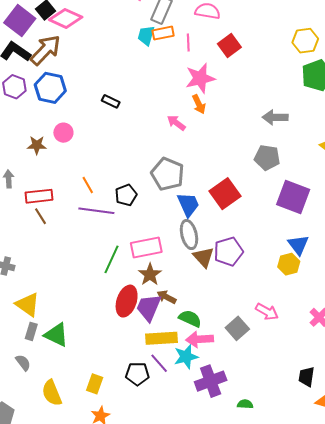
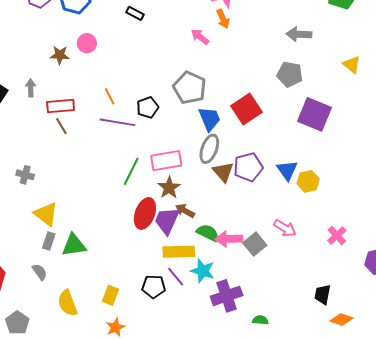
gray ellipse: (189, 235) -> (209, 149), turned 32
blue triangle: (298, 245) -> (287, 170), moved
green triangle: (56, 335) -> (74, 245), turned -36
pink arrow: (200, 339) -> (229, 239), moved
cyan star: (186, 357) -> (203, 271), turned 30

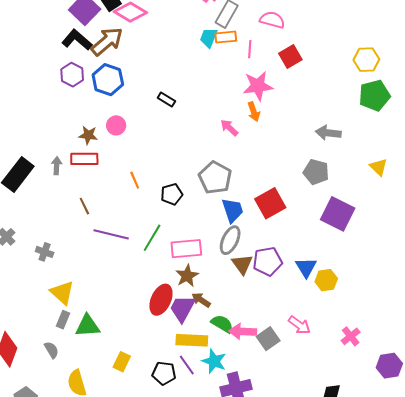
red rectangle: (61, 106) -> (84, 159), moved
purple line: (117, 122) -> (111, 234), moved
green line: (131, 171) -> (152, 238), moved
yellow rectangle: (111, 295) -> (122, 362), moved

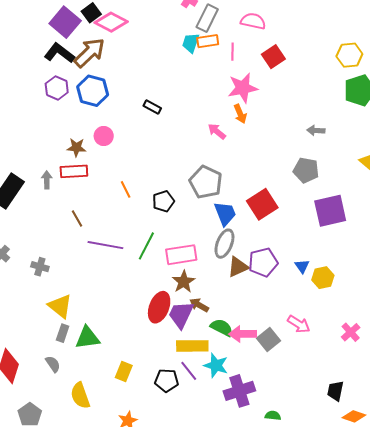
gray arrow: (328, 133) -> (316, 130), size x0.7
purple square: (338, 214) -> (330, 211), turned -36
brown triangle: (242, 264) -> (238, 267), turned 45
blue triangle: (306, 267) -> (302, 266), size x0.7

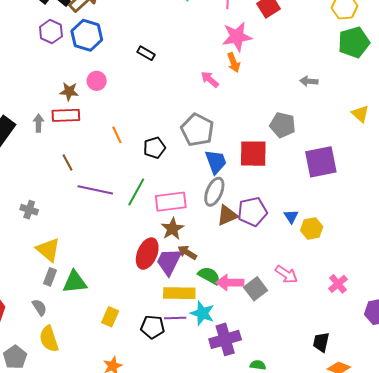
gray pentagon: (306, 170) -> (283, 125), moved
red square: (262, 204) -> (253, 154), turned 32
purple line: (189, 371) -> (175, 318), turned -55
yellow semicircle: (80, 396) -> (49, 339), moved

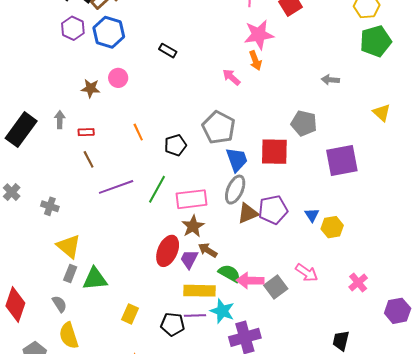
red rectangle: (66, 115) -> (86, 132), moved, size x0.6
purple line: (95, 190) -> (116, 187), turned -32
purple trapezoid: (169, 262) -> (189, 259), size x0.7

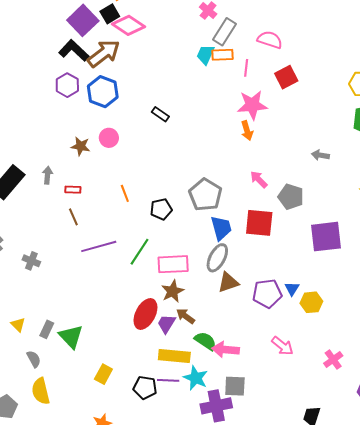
pink arrow: (231, 77) -> (259, 179), moved
purple pentagon: (273, 210) -> (267, 293), moved
yellow triangle: (69, 246) -> (18, 325), moved, size x0.6
green triangle: (95, 279) -> (71, 337), turned 48
gray square: (276, 287) -> (235, 386), moved, turned 35

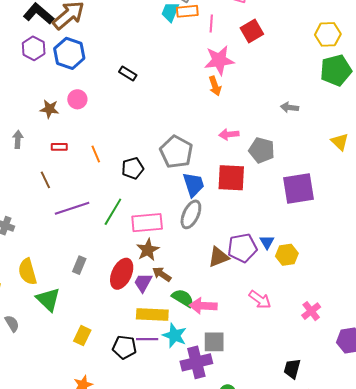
pink arrow: (259, 179) -> (229, 134), turned -48
red rectangle: (73, 190) -> (59, 147), moved
brown triangle: (228, 282) -> (218, 257), moved
gray rectangle: (47, 329) -> (79, 265), moved
yellow semicircle: (41, 391) -> (27, 272), moved

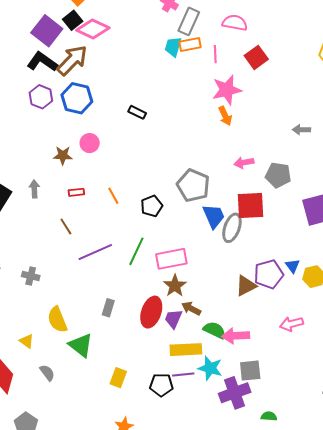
gray ellipse: (191, 214) -> (232, 228), moved
pink arrow: (260, 300) -> (291, 324), turned 135

